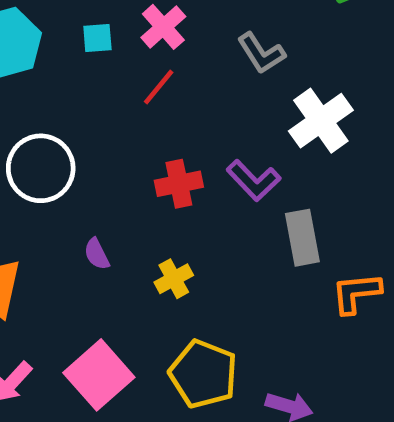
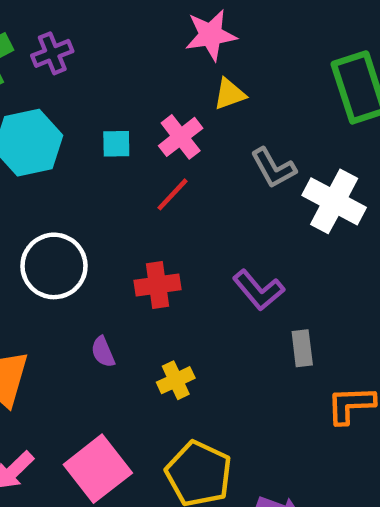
white cross: (321, 121) -> (334, 201), moved, turned -30
red cross: (179, 184) -> (157, 285), moved
gray rectangle: (302, 238) -> (302, 348), size x0.7

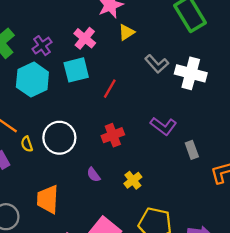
purple cross: (52, 53) -> (42, 46), moved
pink cross: (181, 137) -> (85, 38), moved
cyan square: (116, 144) -> (76, 70), size x1.6

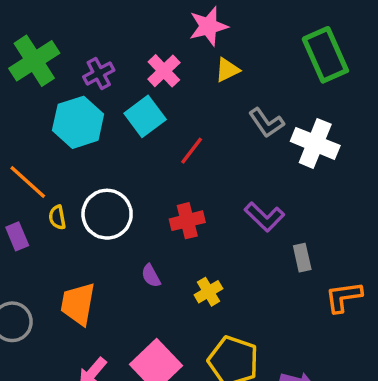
cyan square: (76, 70) -> (145, 116), turned -30

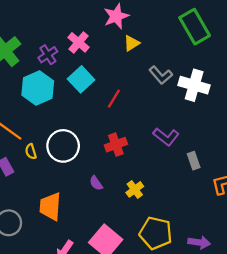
pink cross: (164, 71) -> (79, 42), moved

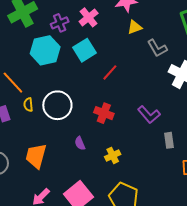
gray L-shape: (161, 75) -> (157, 48), moved
red cross: (116, 145) -> (104, 113), turned 30

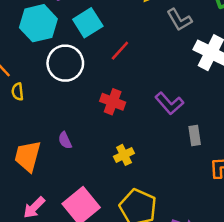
white circle: (57, 105) -> (65, 63), moved
purple semicircle: (80, 143) -> (65, 140), moved

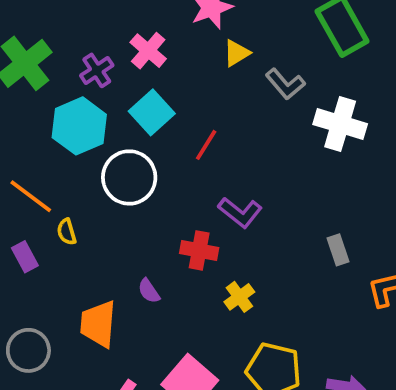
red cross: (113, 102) -> (199, 250), moved
purple L-shape: (169, 103) -> (240, 212), moved

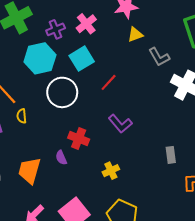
red cross: (199, 250) -> (79, 139), moved

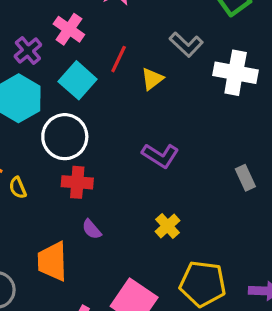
yellow triangle: (135, 35) -> (152, 79), moved
red line: (109, 82) -> (119, 59), moved
red cross: (79, 139) -> (77, 182), moved

